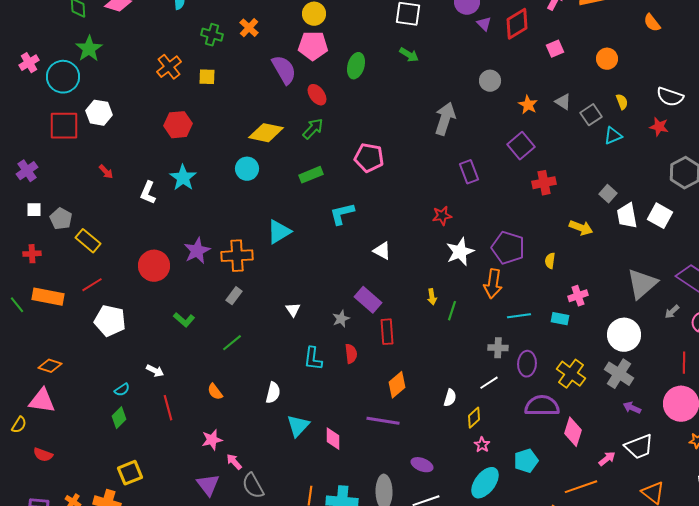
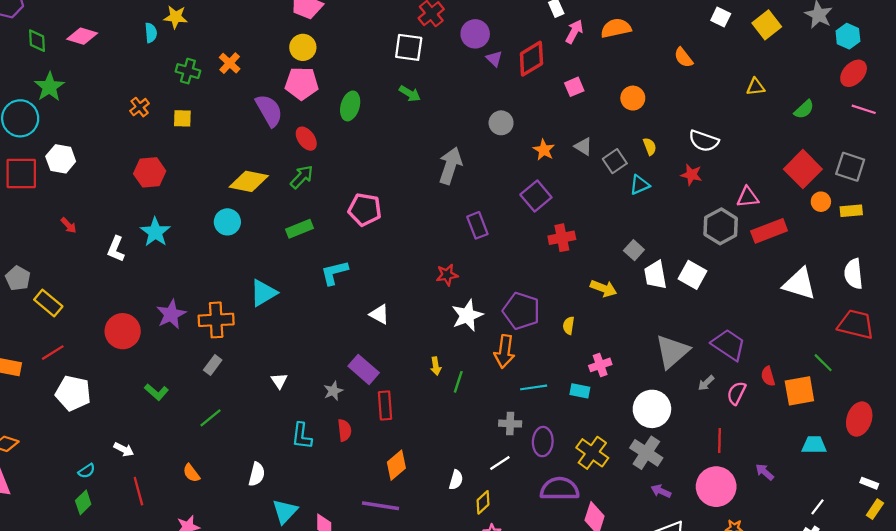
orange cross: (169, 67) -> (140, 107), size x0.7

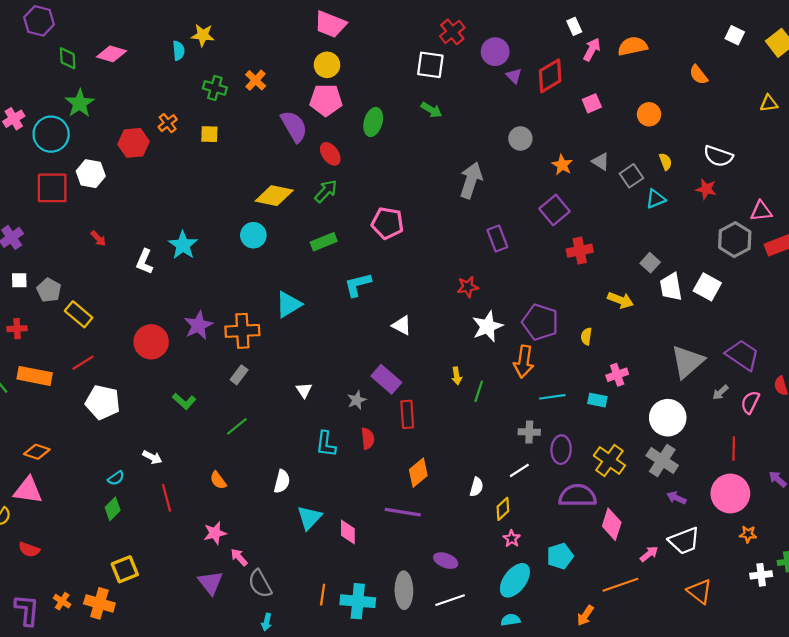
red hexagon: (150, 172) -> (134, 143), moved

